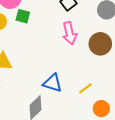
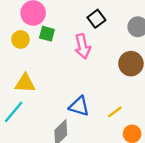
pink arrow: (69, 33) -> (83, 46), moved

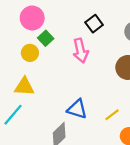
green square: (47, 34) -> (46, 38), turned 32
yellow circle: (20, 39) -> (30, 53), moved

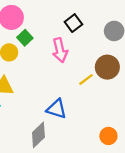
yellow line: (112, 115) -> (86, 80), moved

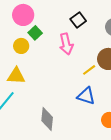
blue triangle: (57, 109) -> (86, 96), moved
gray diamond: (38, 135) -> (47, 119), turned -40

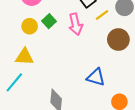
green square: (35, 33) -> (49, 21), moved
yellow line: (89, 70) -> (102, 15), moved

